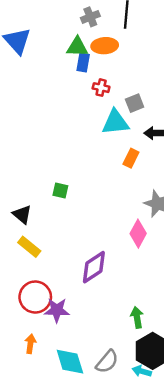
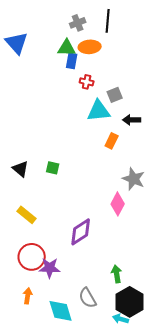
black triangle: (22, 214) -> (21, 169), moved
gray semicircle: (107, 362) -> (88, 298), moved, turned 110

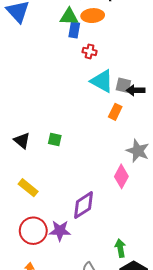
gray square: (115, 95) -> (123, 85), moved, turned 35
cyan triangle: (99, 111) -> (102, 81), turned 35
purple star: (50, 268) -> (60, 231), moved

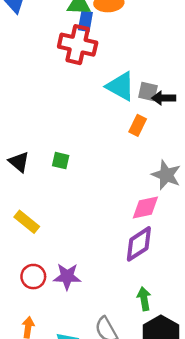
red cross: (90, 51) -> (78, 45), moved, size x2.0
pink diamond: (121, 176) -> (145, 207), turned 50
purple diamond: (83, 205) -> (139, 244), moved
red circle: (33, 231) -> (33, 277), size x0.7

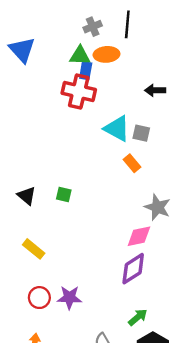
black arrow: (164, 98) -> (155, 90), moved
orange rectangle: (138, 125) -> (132, 163), turned -66
green arrow: (144, 299) -> (138, 317), turned 60

